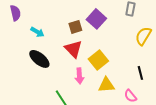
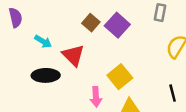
brown square: (75, 27) -> (91, 23), moved, turned -32
red triangle: (73, 49) -> (73, 55), moved
black ellipse: (39, 59) -> (46, 75), turned -40

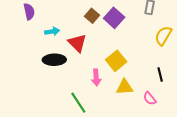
cyan arrow: (43, 41) -> (52, 31), turned -40

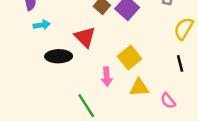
cyan arrow: (52, 31) -> (42, 25), moved
black line: (160, 74) -> (180, 63), moved

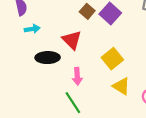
pink arrow: (107, 77) -> (77, 76), moved
yellow triangle: (139, 88) -> (121, 86), turned 36

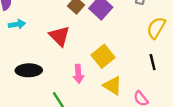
black ellipse: (48, 58) -> (29, 70), moved
pink arrow: (77, 76) -> (78, 74), moved

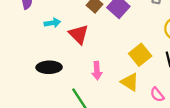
cyan arrow: (17, 24) -> (52, 23), moved
yellow square: (103, 56) -> (140, 55), moved

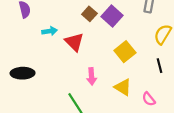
yellow square: (140, 55) -> (125, 52), moved
black ellipse: (49, 67) -> (23, 73), moved

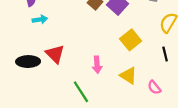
cyan arrow: (49, 31) -> (40, 19), moved
red triangle: (74, 42) -> (55, 54), moved

